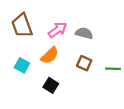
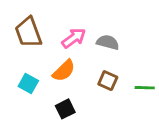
black square: (51, 85) -> (65, 109), turned 32

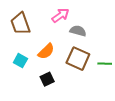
pink arrow: (74, 38) -> (61, 15), moved
brown square: (108, 81) -> (78, 59), size x1.6

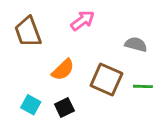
gray semicircle: (78, 31) -> (136, 44), moved
cyan square: (20, 61) -> (31, 105), moved

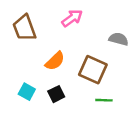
green line: (143, 86) -> (104, 100), moved

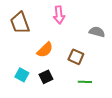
pink arrow: (72, 18) -> (59, 15), turned 120
brown square: (93, 70) -> (76, 57), size x0.7

